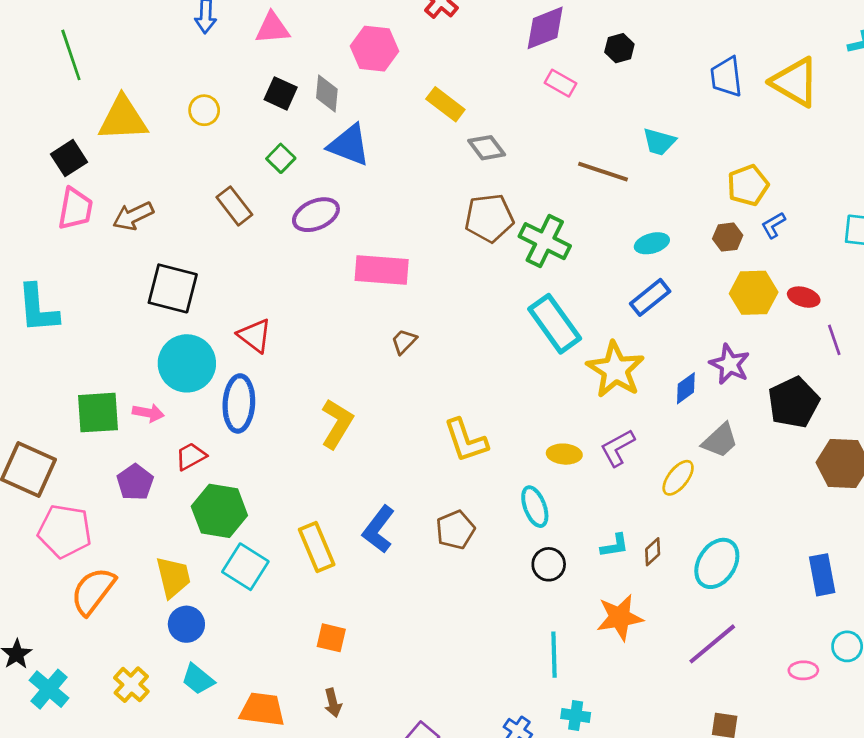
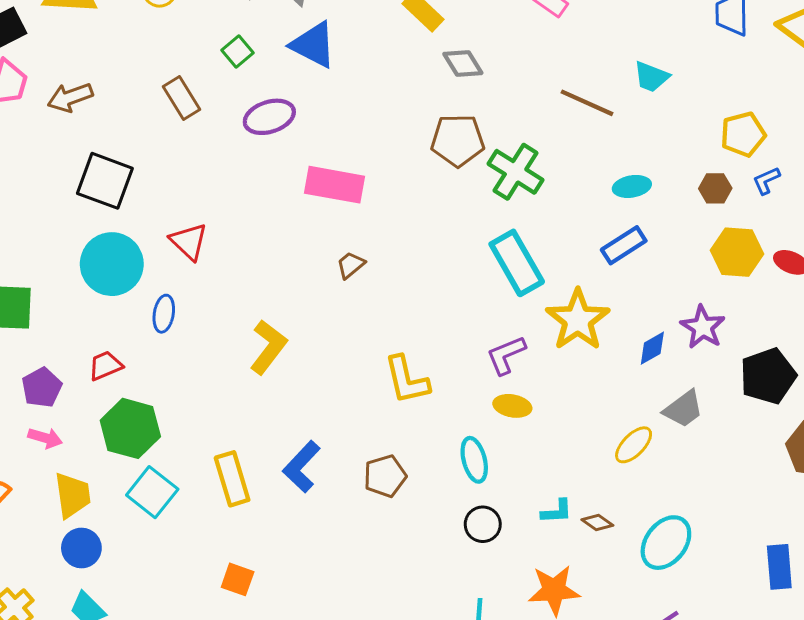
blue ellipse: (239, 403) -> (164, 314), size x0.6
pink arrow: (148, 413) -> (45, 438), moved
purple L-shape: (618, 448) -> (506, 355), moved
brown diamond: (653, 552) -> (597, 523), turned 72

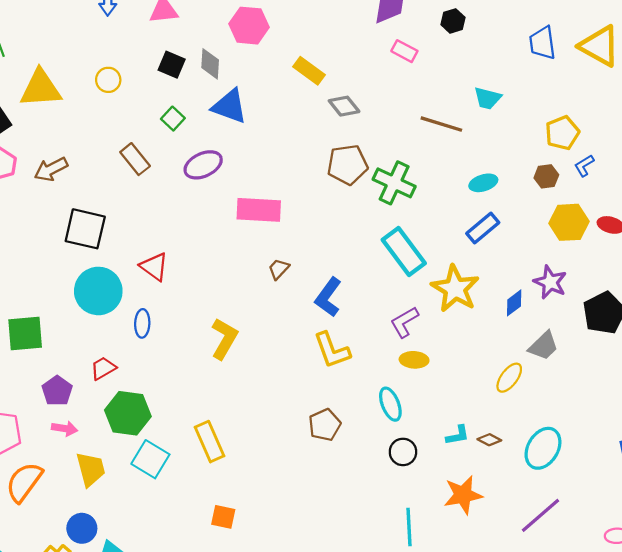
blue L-shape: (302, 467) -> (328, 297), moved
blue circle: (81, 548) -> (82, 528), moved

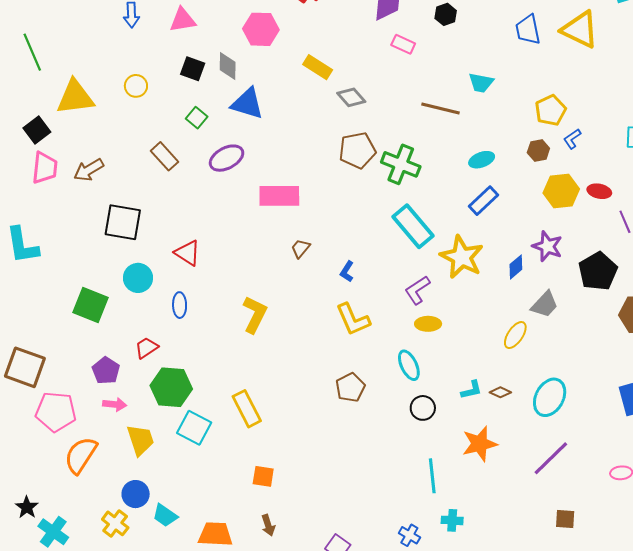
cyan circle: (98, 291) -> (138, 278), size x0.7
blue L-shape: (328, 297) -> (347, 272), size x0.6
green square: (25, 333) -> (91, 305), moved, turned 30

